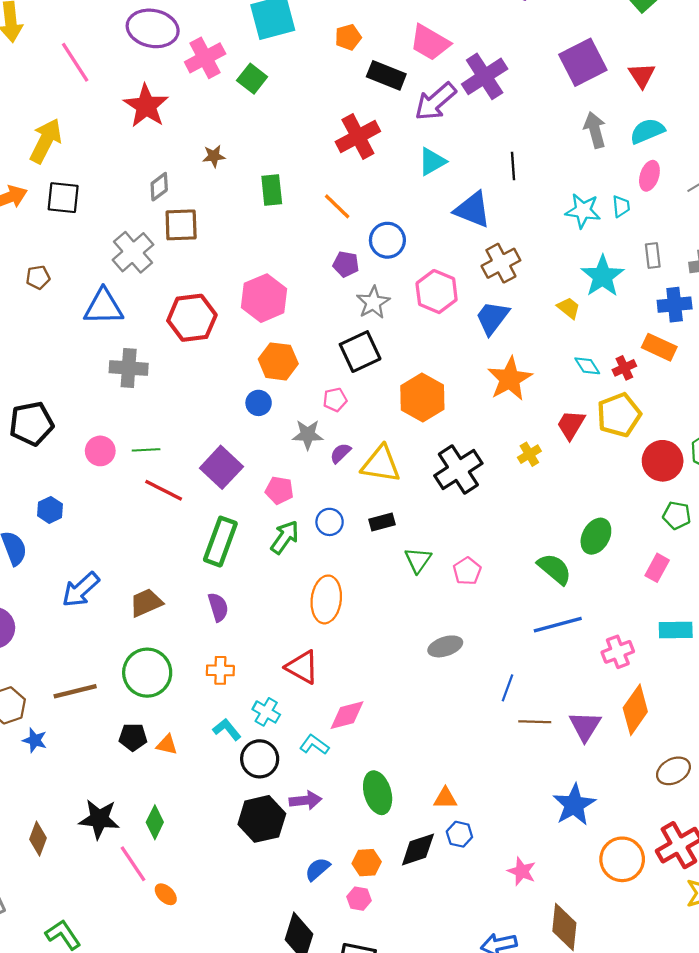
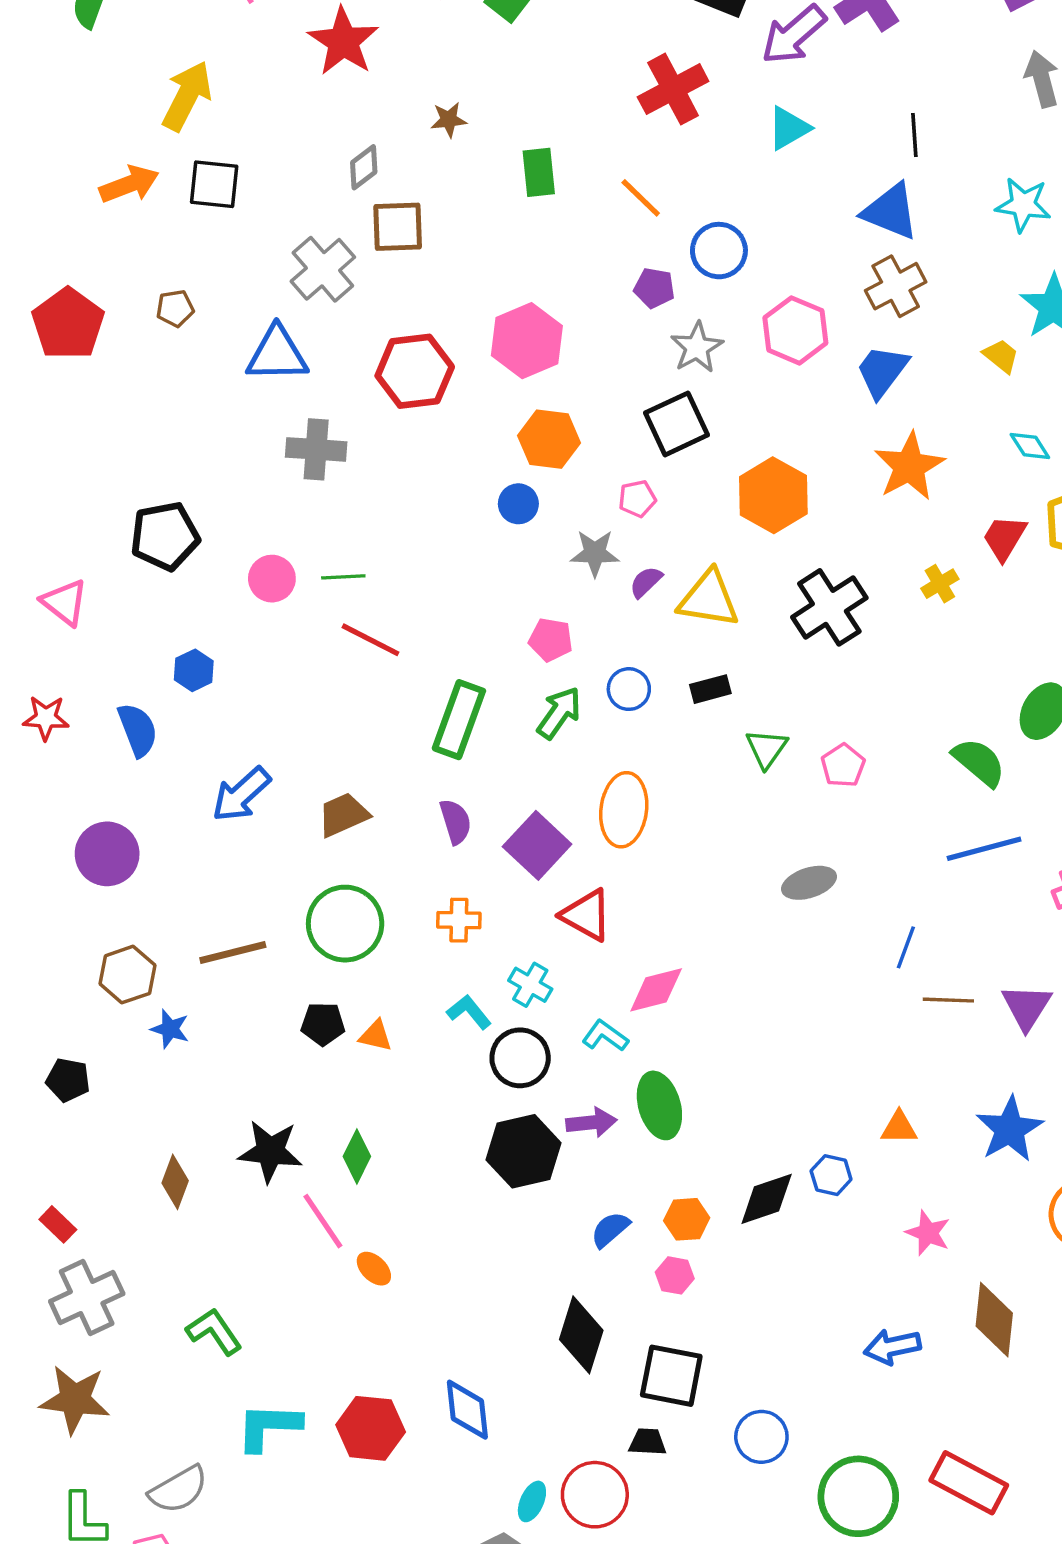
blue triangle: (473, 210) -> (891, 211), moved
purple square: (221, 467) -> (537, 845), moved
green ellipse: (378, 793) -> (659, 1105), moved
orange triangle: (445, 798) -> (899, 1128), moved

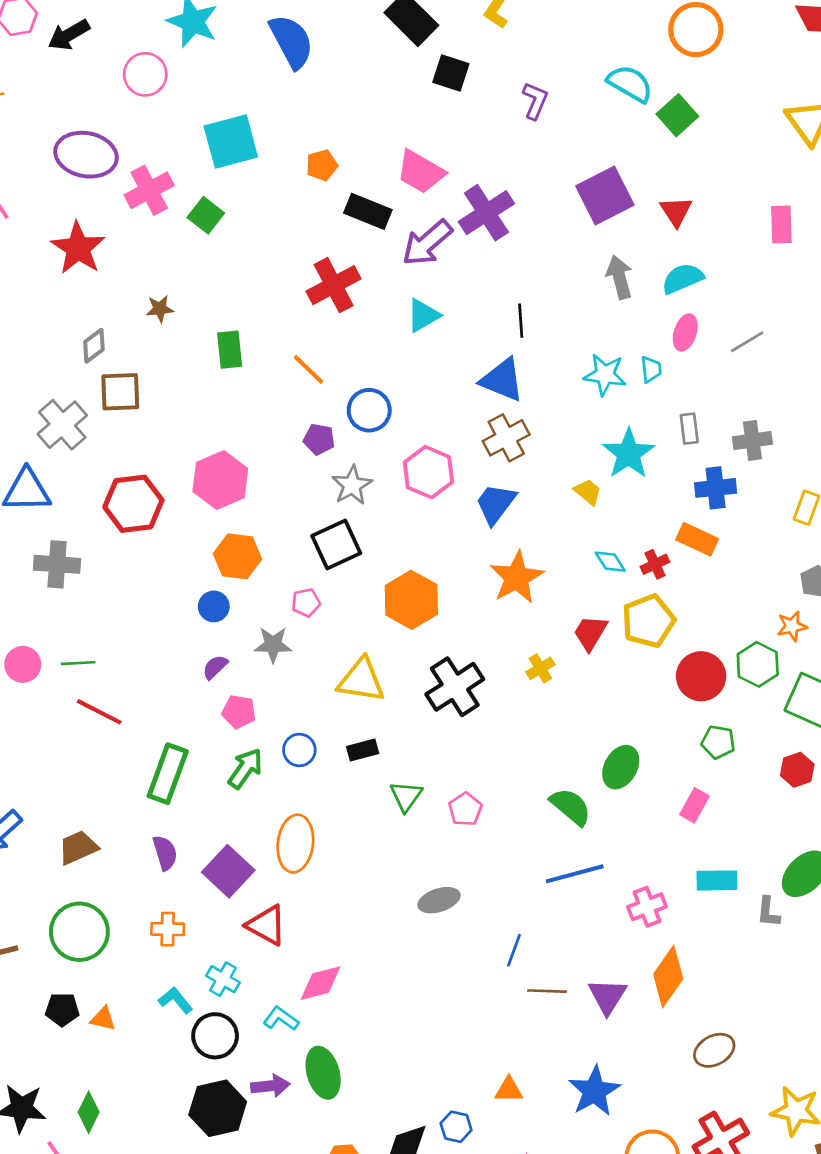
purple semicircle: (646, 582) -> (215, 667), moved

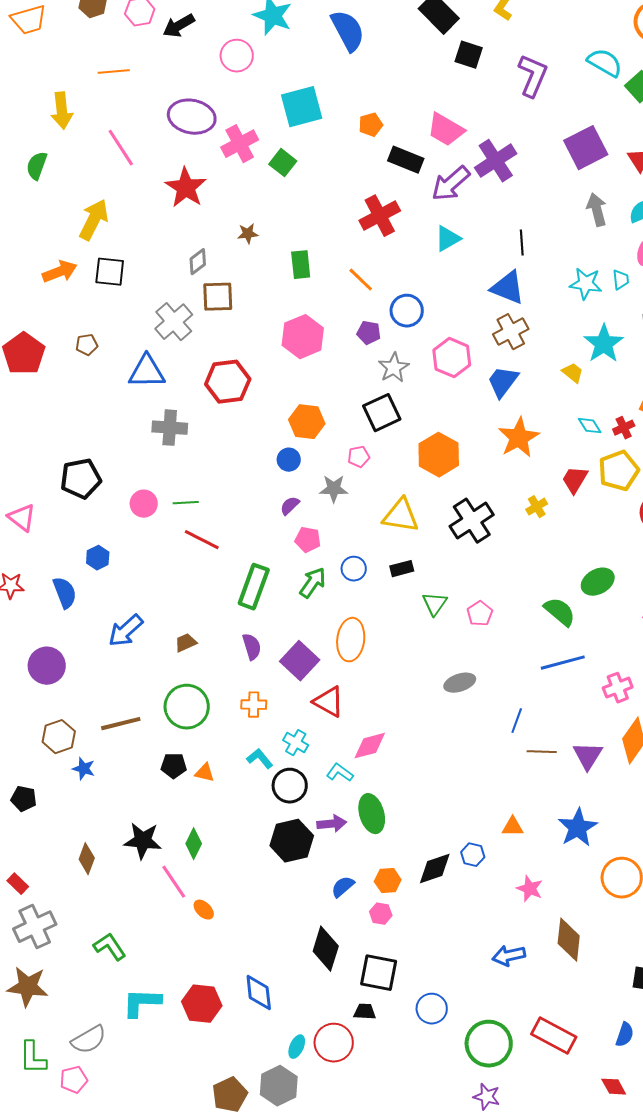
purple L-shape: (535, 101) -> (533, 76), size x1.5
pink hexagon: (220, 480) -> (303, 337), moved
green ellipse: (621, 767) -> (598, 582), turned 32
brown trapezoid: (78, 847) -> (186, 643), size x0.7

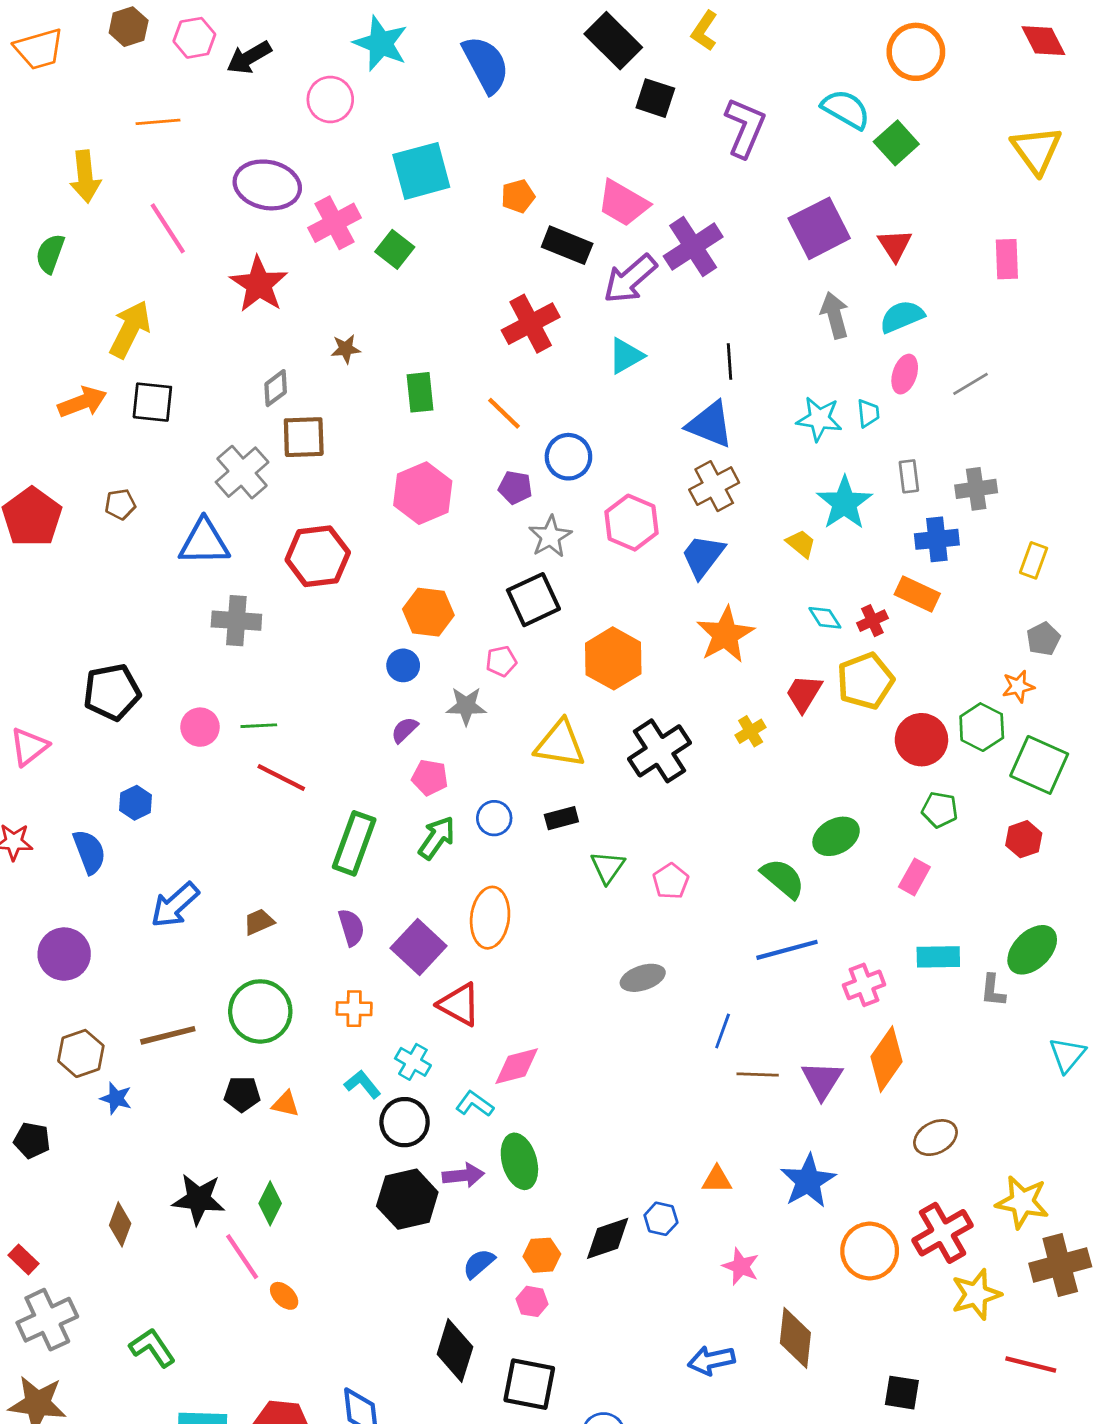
pink triangle: (22, 518) -> (29, 747), turned 44

